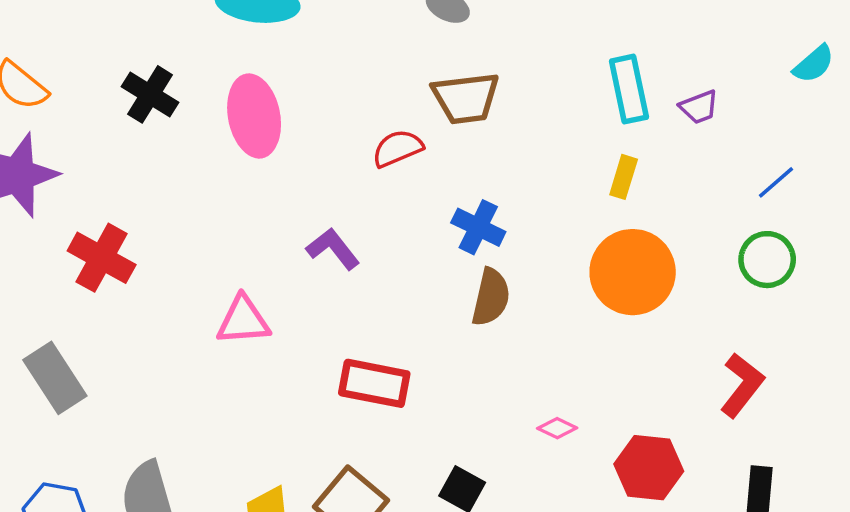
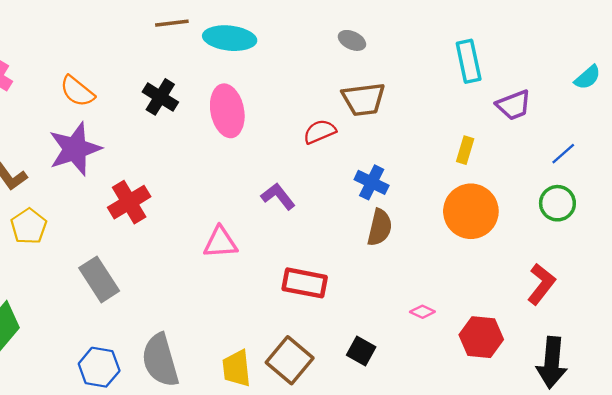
cyan rectangle: (629, 89) -> (469, 61), moved
purple trapezoid: (699, 107) -> (514, 105), size x1.4
red cross: (102, 258) -> (129, 202), turned 30

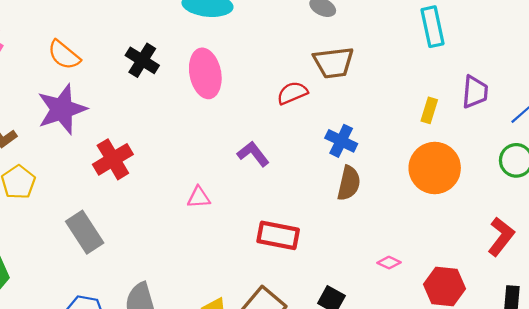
purple trapezoid: (514, 105) -> (475, 92), moved, turned -64
pink triangle: (220, 242) -> (199, 197), size x0.7

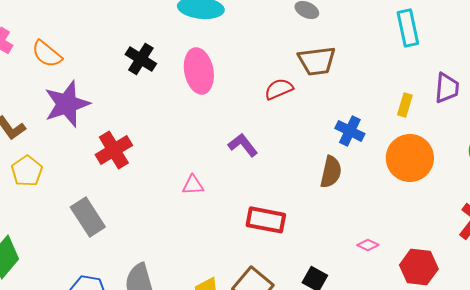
orange semicircle: (64, 55) -> (47, 54), moved
blue cross: (341, 141) -> (350, 131), moved

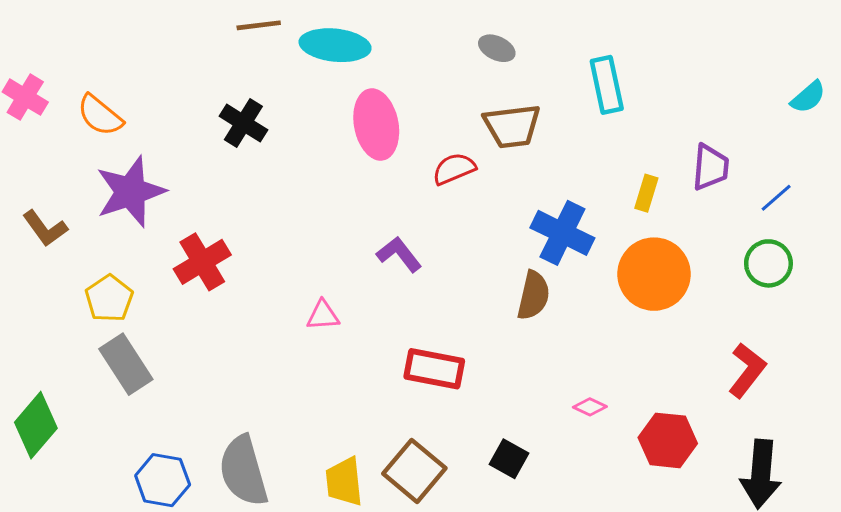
cyan rectangle: (408, 28) -> (607, 85), moved
pink ellipse: (199, 71) -> (376, 125), moved
blue cross: (350, 131) -> (562, 233), size x1.4
yellow pentagon: (27, 171) -> (109, 299), moved
gray rectangle: (88, 217) -> (126, 364), moved

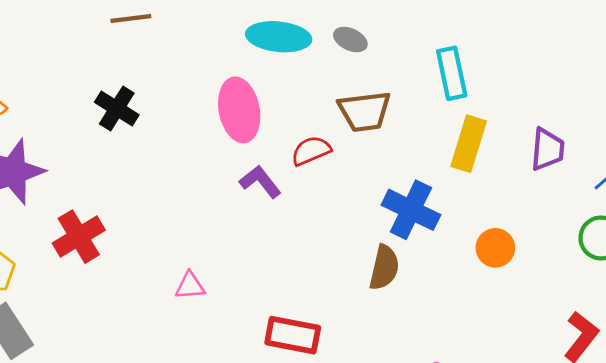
cyan ellipse: (335, 45) -> (279, 37), moved
yellow rectangle: (646, 193) -> (469, 144), moved, size x1.6
purple L-shape: (399, 254) -> (260, 182), moved
orange circle: (654, 274) -> (495, 248), size x0.6

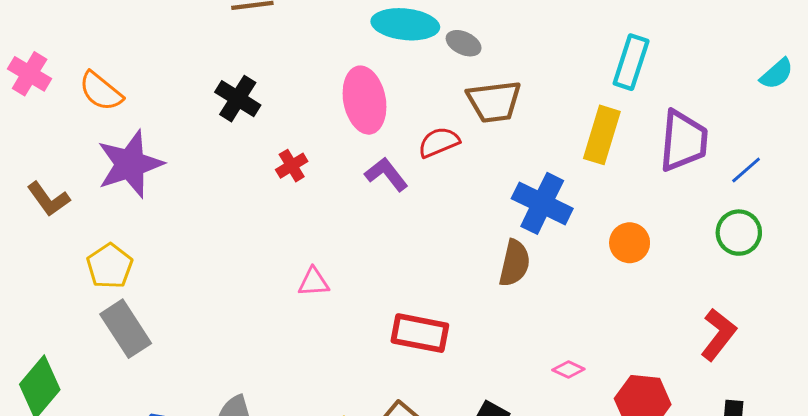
gray ellipse: (350, 40) -> (464, 43), moved
cyan rectangle: (452, 73) -> (631, 62), moved, turned 30
purple trapezoid: (547, 149) -> (683, 141), size x1.4
red cross: (79, 237) -> (292, 166), moved, size x0.6

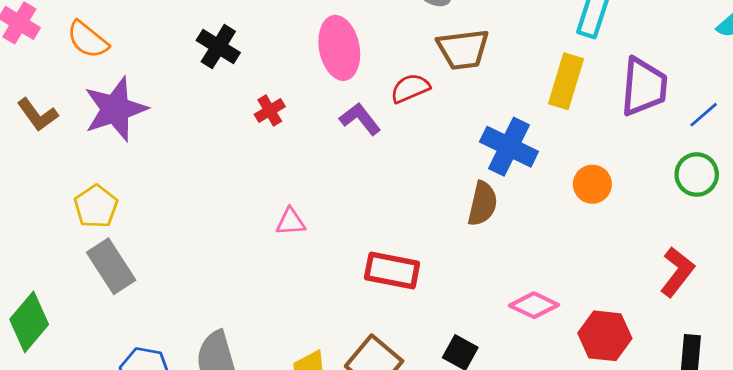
brown L-shape: (48, 199) -> (37, 115), moved
pink diamond: (568, 369) -> (534, 305), size x1.6

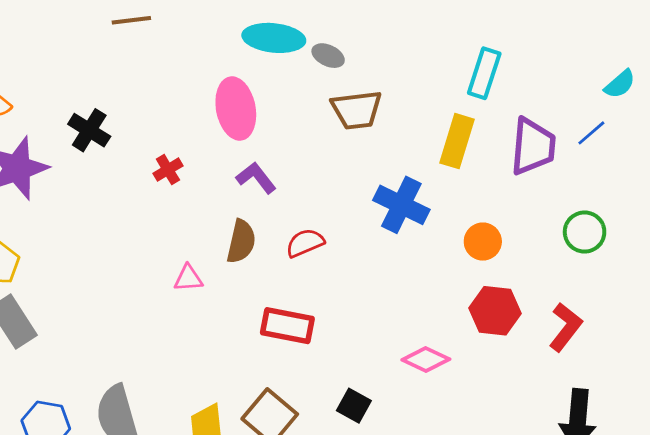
black cross: (218, 47) -> (89, 130), moved
red semicircle: (410, 88) -> (305, 243), moved
blue line: (704, 115) -> (591, 133), moved
brown semicircle: (483, 204) -> (241, 242), moved
red hexagon: (605, 336) -> (495, 311), moved

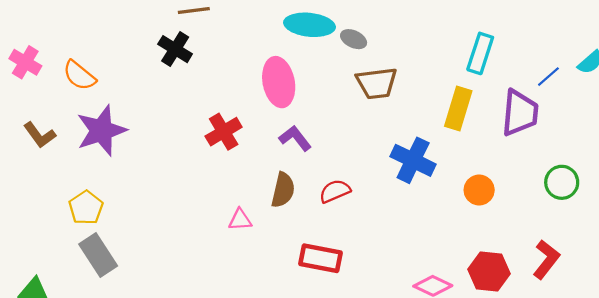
black cross: (89, 130) -> (175, 49), moved
blue line: (591, 133) -> (548, 77), moved
red cross: (168, 170) -> (224, 132), size x1.5
red hexagon: (495, 311) -> (489, 272), moved

